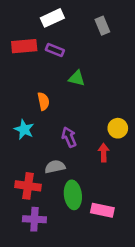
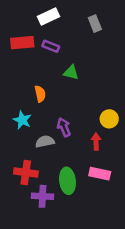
gray semicircle: (55, 167) -> (45, 142), moved
pink rectangle: (102, 210) -> (100, 174), moved
purple cross: (34, 219) -> (42, 196), moved

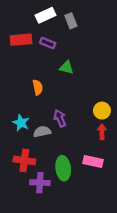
gray rectangle: (95, 24) -> (71, 21), moved
cyan star: (22, 120) -> (21, 123), moved
red arrow: (96, 142) -> (102, 132), moved

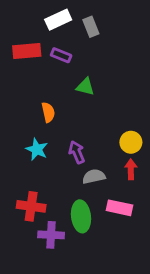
cyan star: (21, 123) -> (37, 149), moved
gray semicircle: (42, 132) -> (94, 176), moved

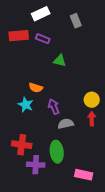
gray rectangle: (91, 27) -> (76, 21), moved
orange semicircle: (48, 112) -> (36, 88), moved, turned 120
pink rectangle: (119, 208) -> (84, 175), moved

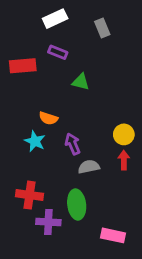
red rectangle: (19, 36) -> (23, 66), moved

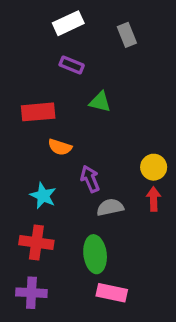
red rectangle: (23, 66) -> (38, 112), moved
cyan star: (35, 141) -> (43, 196), moved
purple cross: (48, 222) -> (31, 293), moved
pink rectangle: (113, 235) -> (112, 293), moved

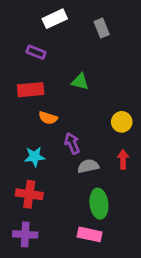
purple rectangle: (72, 65) -> (36, 52), moved
yellow circle: (154, 167) -> (122, 122), moved
cyan star: (43, 196) -> (35, 157), turned -30
green ellipse: (95, 254) -> (99, 204), moved

